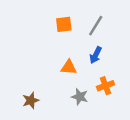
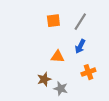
gray star: (80, 97) -> (61, 89), moved
brown star: (31, 100) -> (44, 79), moved

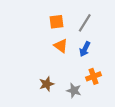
orange triangle: (58, 57) -> (61, 46), moved, turned 32
gray star: (61, 89) -> (74, 91), moved

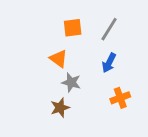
orange triangle: (61, 46) -> (59, 59), moved
gray star: (74, 91) -> (71, 82), moved

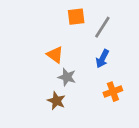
orange square: (73, 28) -> (76, 17), moved
brown star: (60, 108) -> (56, 101), turned -30

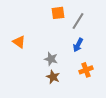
orange triangle: (55, 55) -> (19, 42), moved
brown star: (56, 101) -> (53, 77), moved

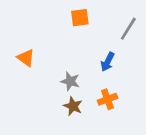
gray line: (78, 21) -> (128, 29), moved
orange cross: (86, 70) -> (108, 99), moved

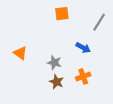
orange triangle: (26, 58) -> (20, 53), moved
blue arrow: (108, 62) -> (83, 48), turned -88

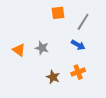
gray line: (99, 22) -> (83, 22), moved
gray star: (54, 63) -> (42, 48), moved

